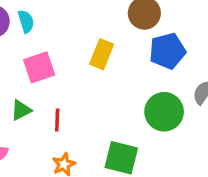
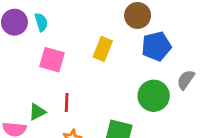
pink square: (39, 67) -> (52, 60), turned 35
green triangle: (21, 110) -> (37, 112), moved

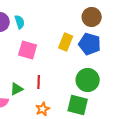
blue pentagon: (156, 46) -> (90, 44), moved, turned 30
green circle: (154, 96) -> (88, 80), moved

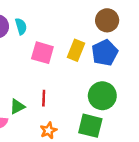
blue pentagon: (90, 44) -> (105, 53), turned 30
pink square: (28, 50) -> (42, 53), moved

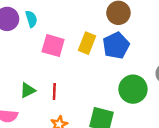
green circle: (102, 96) -> (133, 89), moved
green triangle: (17, 107) -> (28, 90), moved

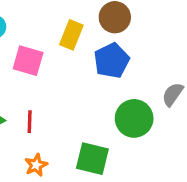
yellow rectangle: (87, 43) -> (71, 35), moved

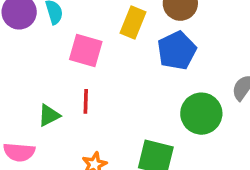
red line: (30, 122) -> (86, 101), moved

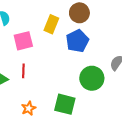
pink square: (86, 51) -> (23, 41), turned -30

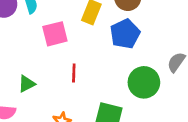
red line: (23, 71) -> (74, 73), moved

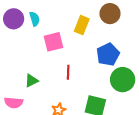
blue pentagon: (125, 34) -> (108, 54), moved

